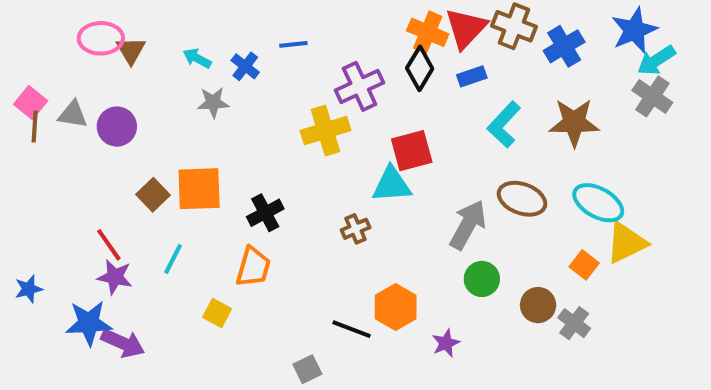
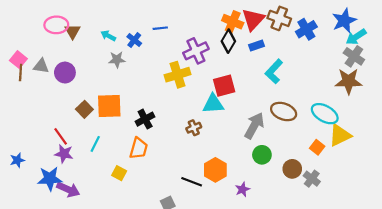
brown star: (574, 123) -> (349, 81), moved

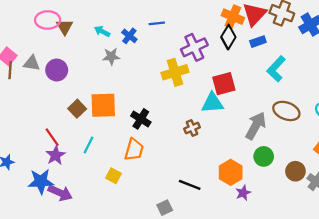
black cross: (145, 119) -> (141, 119), turned -30
purple star: (64, 154) -> (56, 155), turned 30
orange hexagon: (215, 170) -> (231, 172), moved

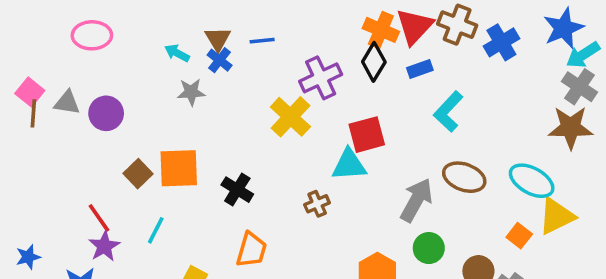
brown triangle: (65, 27) -> (218, 39), moved
yellow cross: (175, 72) -> (290, 117), turned -30
orange trapezoid: (134, 150) -> (251, 250), moved

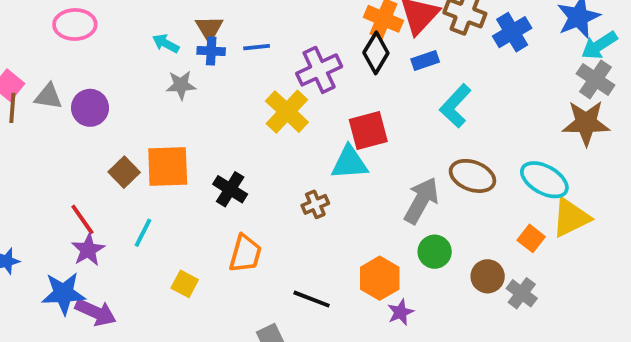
blue line: (262, 41) -> (257, 47), moved
blue cross: (220, 60) -> (211, 51), turned -35

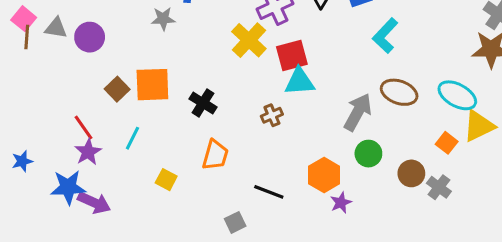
red square: (368, 131) -> (292, 55), moved

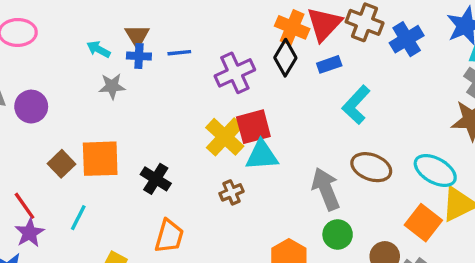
yellow cross: (249, 40) -> (225, 137), moved
gray arrow: (358, 112) -> (326, 189), turned -51
orange square: (447, 143) -> (423, 223), size x1.5

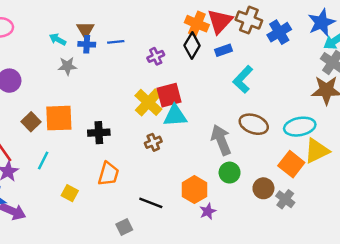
purple cross: (235, 73) -> (156, 56), size x0.6
cyan ellipse: (435, 171) -> (300, 127), turned -40
black cross: (156, 179) -> (99, 133), turned -35

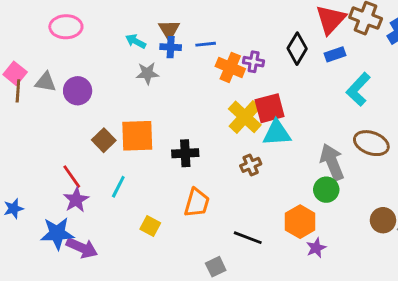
orange cross: (197, 24) -> (230, 67), moved
purple cross: (156, 56) -> (254, 62), turned 35
green circle: (230, 173) -> (326, 190), moved

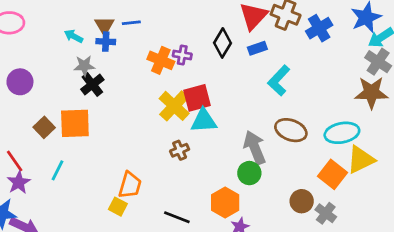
blue line: (206, 44) -> (131, 23), moved
black cross: (185, 153) -> (92, 85), moved, turned -35
yellow square: (150, 226) -> (118, 207), moved

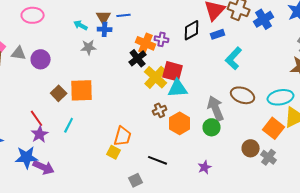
black diamond: (223, 43) -> (192, 30), turned 30
black cross: (92, 85) -> (138, 58), moved
red square: (197, 98) -> (173, 71), turned 30
orange hexagon: (225, 203) -> (180, 123), moved

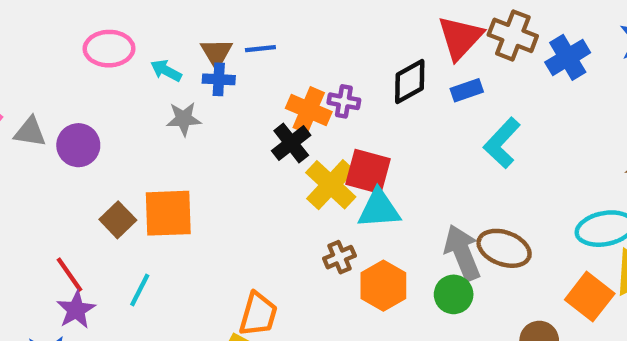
pink ellipse: (33, 15) -> (109, 49), moved
brown ellipse: (243, 95) -> (504, 248), moved

